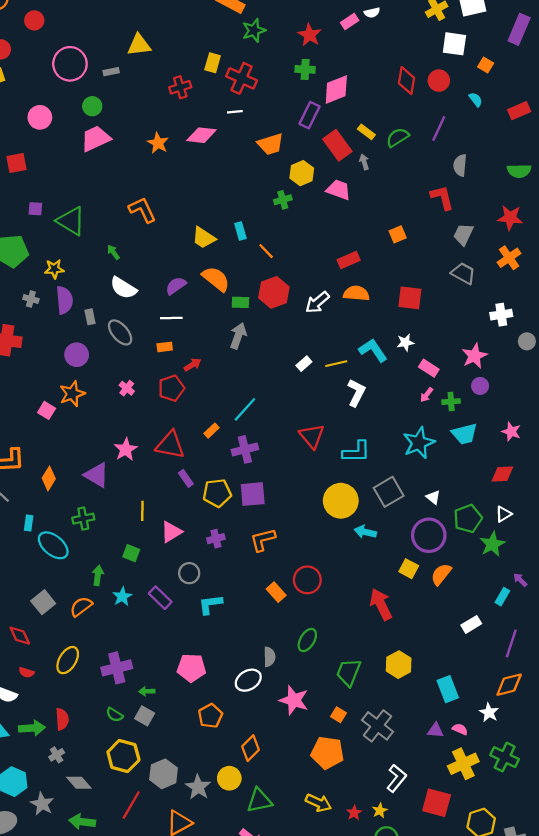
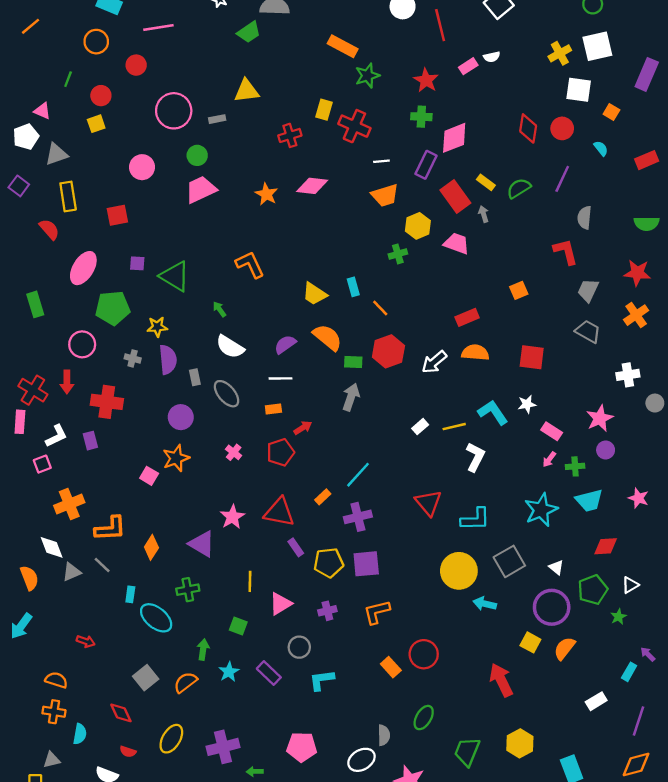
white line: (235, 112) -> (381, 161), moved
red diamond: (502, 474) -> (606, 546), moved
green star: (492, 544) -> (618, 617), size x0.6

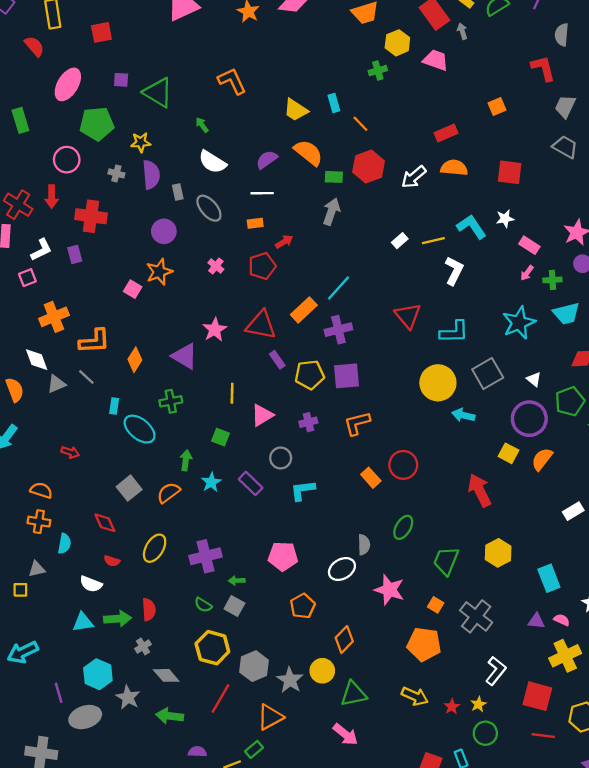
orange rectangle: (323, 497) -> (304, 310), size x1.6

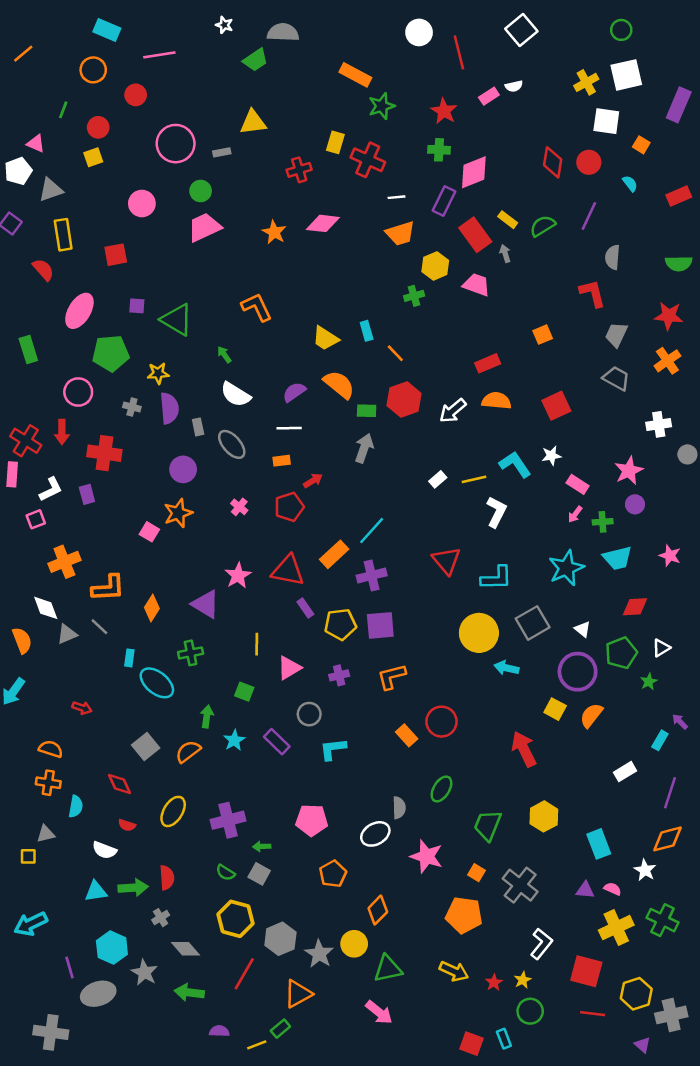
red square: (510, 172) -> (556, 406), turned -32

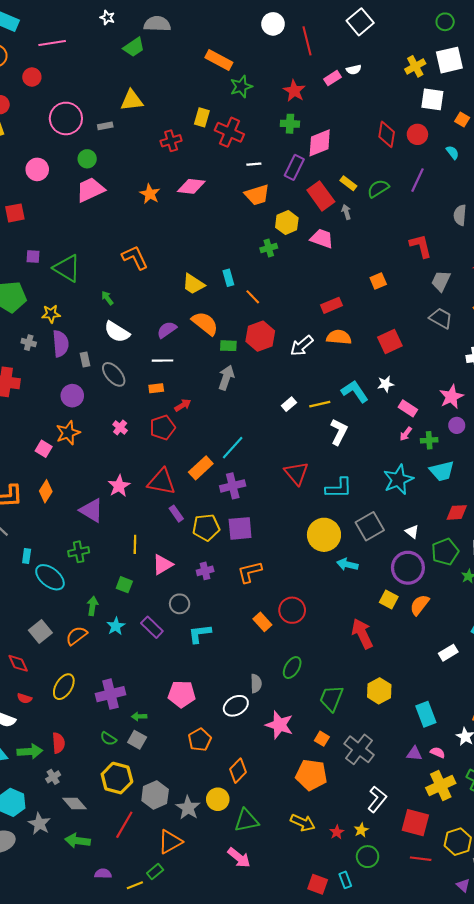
gray semicircle: (613, 257) -> (460, 215), moved
orange diamond: (152, 608) -> (46, 491), moved

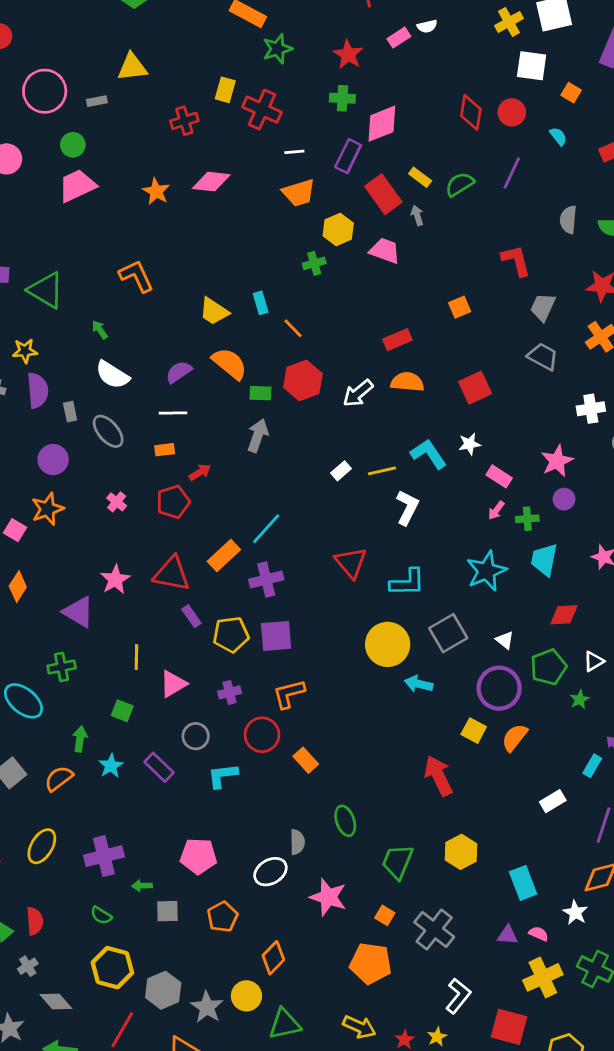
cyan trapezoid: (442, 471) -> (544, 560), turned 115
red circle: (292, 610) -> (262, 735), moved
green ellipse: (292, 668) -> (345, 821), turned -50
gray square: (137, 740) -> (167, 911), moved, turned -30

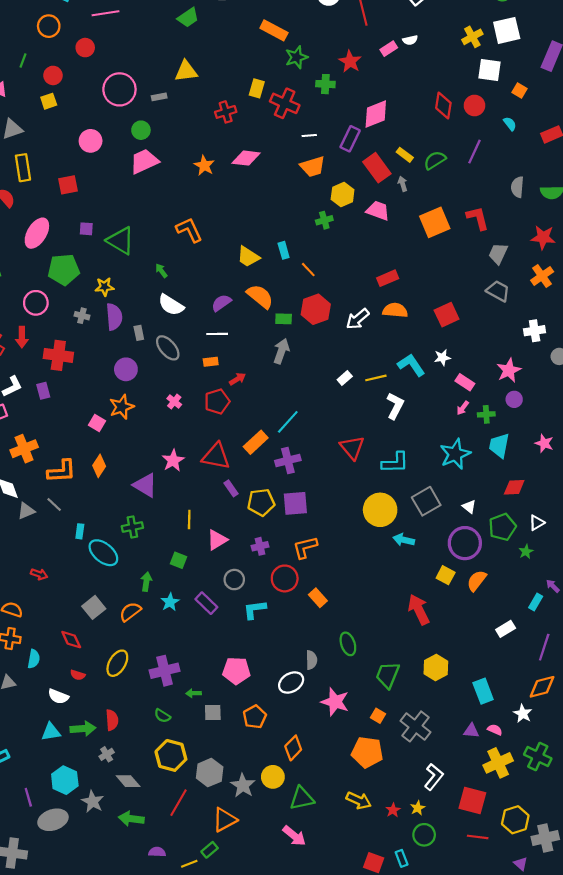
green cross: (342, 98) -> (325, 84), moved
orange square: (460, 307) -> (435, 222), moved, size x1.8

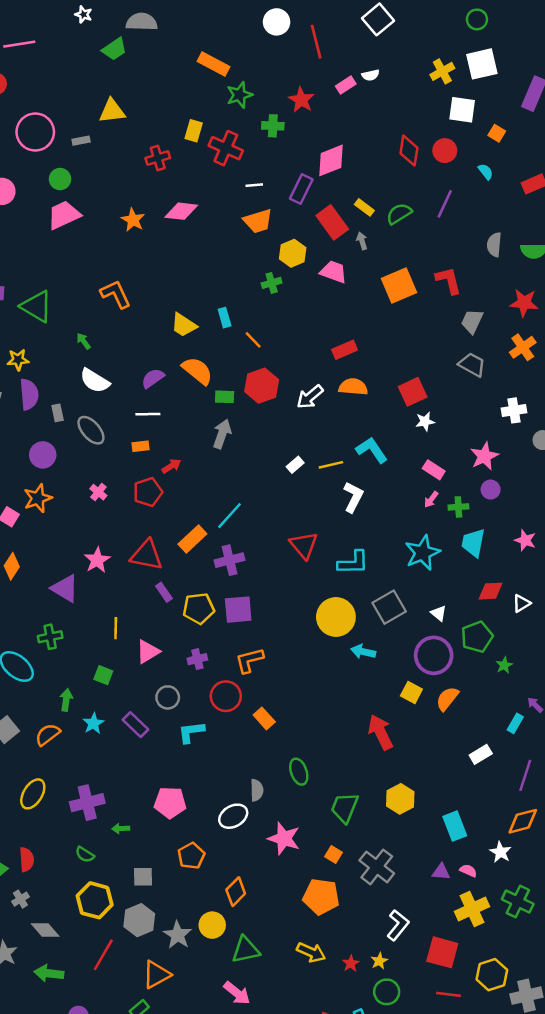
white star: (442, 358) -> (425, 422), moved
white triangle: (537, 523) -> (521, 603), moved
gray square: (213, 713) -> (143, 877), moved

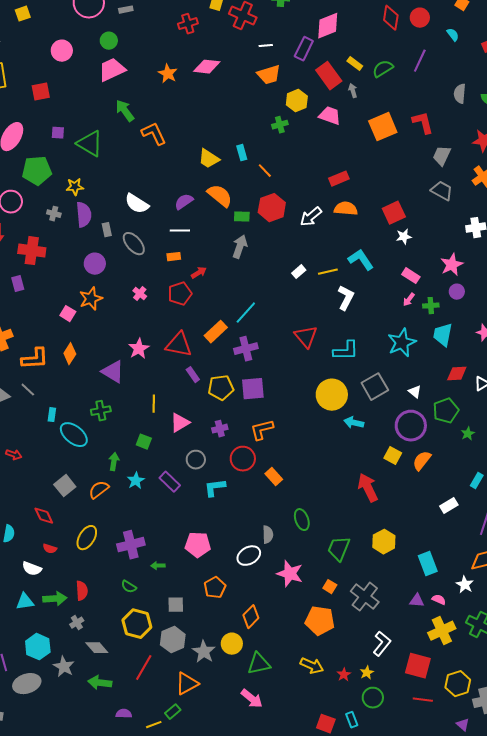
green arrow: (84, 341) -> (125, 111), moved, size x1.6

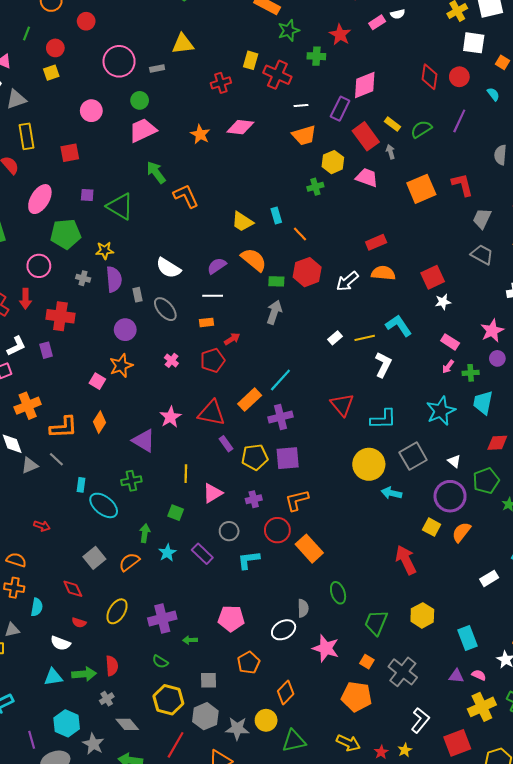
orange rectangle: (274, 477) -> (309, 549), size x1.5
gray star: (204, 652) -> (237, 728), turned -30
red square: (418, 666) -> (457, 743), turned -36

